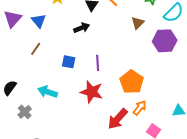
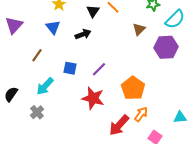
blue triangle: (39, 21) -> (53, 27), moved
purple line: (98, 63) -> (99, 69), turned 49
cyan arrow: (48, 92) -> (45, 86), moved, turned -66
gray cross: (25, 112) -> (37, 112), moved

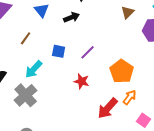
red star: (93, 98) -> (82, 81), size x0.7
gray cross: (37, 112) -> (26, 95), size x1.6

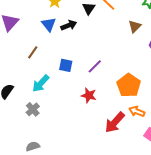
black arrow: (72, 17) -> (69, 25), moved
gray cross: (26, 95) -> (33, 109), size x0.6
orange arrow: (130, 97) -> (137, 111), turned -105

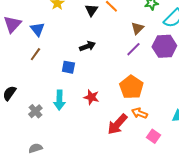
blue triangle: (49, 24) -> (37, 29), moved
black arrow: (69, 25) -> (87, 46), moved
purple line: (95, 66) -> (133, 49), moved
cyan arrow: (41, 83) -> (59, 100), moved, turned -42

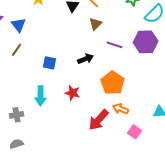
brown triangle: (137, 28) -> (96, 24), moved
black arrow: (87, 46) -> (86, 59), moved
purple line: (133, 49) -> (115, 45), turned 63
gray cross: (35, 111) -> (17, 115), moved, turned 32

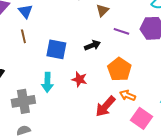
brown line: (17, 50) -> (23, 36), turned -48
blue square: (50, 63) -> (56, 49), size x1.5
gray cross: (17, 115) -> (23, 101), size x1.6
pink square: (135, 132) -> (141, 118), size x1.5

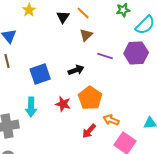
blue square: (56, 49) -> (40, 74), turned -30
orange pentagon: (119, 69) -> (90, 98), moved
red arrow: (105, 106) -> (89, 131), size x0.7

